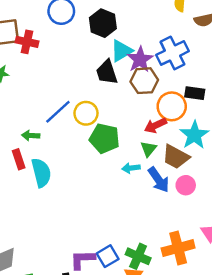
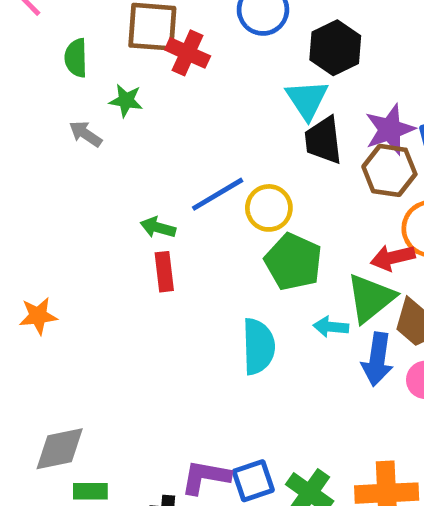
cyan triangle: (122, 51) -> (307, 100), moved, turned -45
green triangle: (148, 149) -> (371, 298), size x1.6
red rectangle: (19, 159) -> (164, 272), moved
cyan semicircle: (41, 173) -> (258, 346), moved
blue arrow: (159, 180) -> (377, 359), turned 32

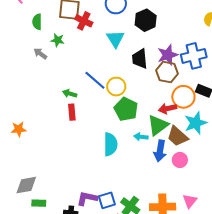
cyan triangle: (307, 100) -> (115, 39), moved
blue line: (218, 194) -> (95, 80), turned 70

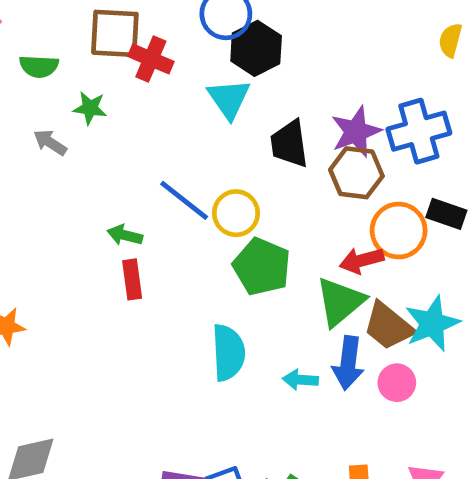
black hexagon: (146, 20) -> (256, 48), moved
green semicircle: (37, 22) -> (39, 66), turned -84
cyan star: (196, 123) -> (432, 324), moved
cyan arrow: (141, 137) -> (300, 380), moved

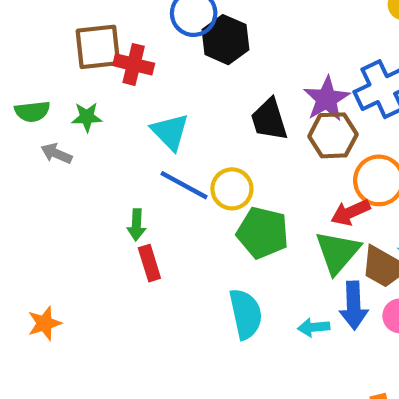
green semicircle: (39, 66) -> (32, 111), moved
cyan triangle: (229, 99) -> (170, 132), moved
green arrow: (125, 235) -> (136, 225), turned -92

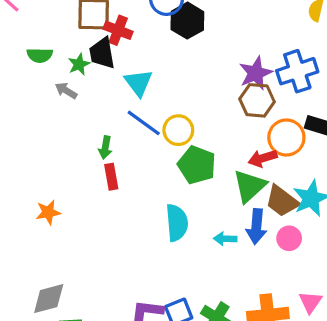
green star: (87, 117) -> (79, 64), turned -30
black trapezoid: (269, 120) -> (102, 53), moved
gray arrow: (56, 153) -> (66, 91), moved
orange star: (44, 323) -> (48, 212), moved

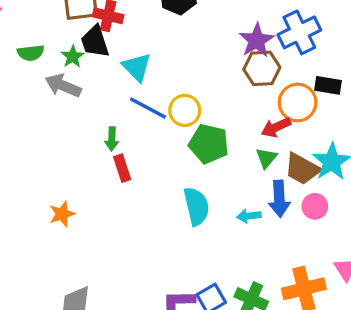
gray arrow: (66, 91) -> (63, 86), size x1.5
green triangle: (250, 186) -> (266, 158), size x0.6

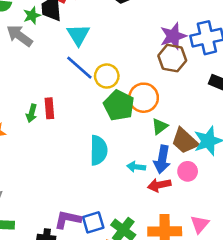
orange circle: (298, 103) -> (144, 98), moved
red arrow: (276, 127) -> (159, 185), moved
green arrow: (112, 139) -> (32, 113), moved

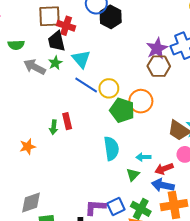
green star: (32, 16) -> (55, 63), moved
green triangle: (160, 126) -> (133, 175), moved
blue arrow: (162, 159) -> (163, 185), moved, turned 100

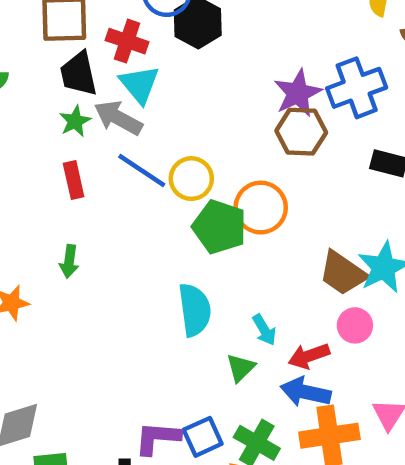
red cross: (66, 26) -> (127, 41), moved
cyan triangle: (81, 59) -> (139, 84), moved
gray arrow: (35, 67) -> (118, 118), moved
red rectangle: (67, 121) -> (74, 180), moved
cyan arrow: (143, 157) -> (264, 330), turned -120

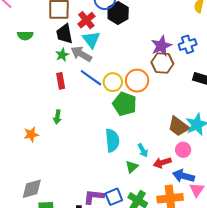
red cross: (127, 41) -> (86, 20), turned 30
blue cross: (357, 88) -> (188, 44), size x0.7
orange circle: (261, 208) -> (137, 81), moved
blue arrow: (306, 392) -> (184, 176), moved

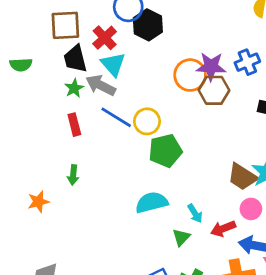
purple star: (161, 46) -> (211, 67), turned 30
orange circle: (137, 81) -> (190, 75), moved
green pentagon: (125, 104) -> (165, 151), turned -30
cyan semicircle: (112, 140) -> (152, 202), turned -95

